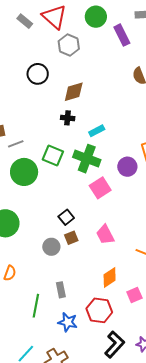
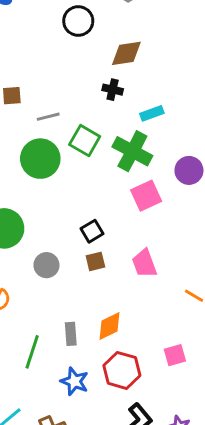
gray line: (16, 144) -> (48, 117), moved
gray circle: (51, 247) -> (46, 265), moved
orange diamond: (110, 277) -> (110, 326), moved

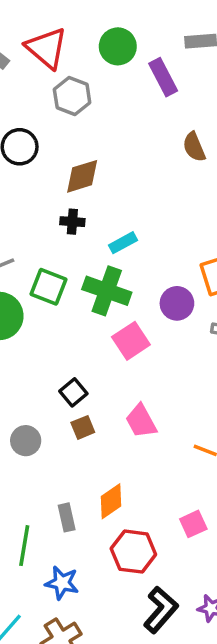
blue star: (74, 381) -> (62, 583), moved

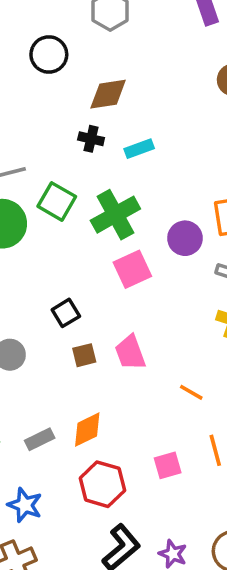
cyan rectangle: (123, 243) -> (139, 149), moved
green cross: (107, 291) -> (115, 215), turned 33
brown square: (83, 427) -> (84, 355), moved
gray rectangle: (67, 517) -> (40, 439), turned 68

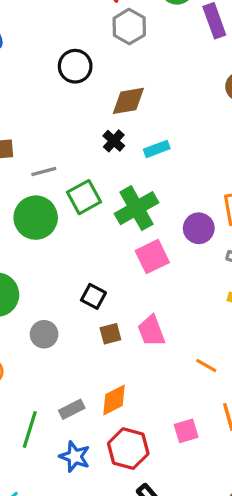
black cross: (91, 139) -> (114, 141), turned 30
green square: (57, 201) -> (84, 197), turned 32
black square: (66, 313) -> (93, 296), turned -30
blue star: (25, 505) -> (75, 457), moved

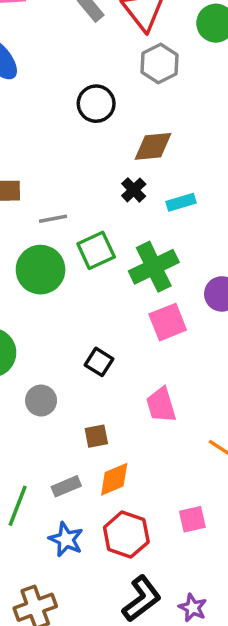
brown square: (110, 334) -> (96, 436), moved

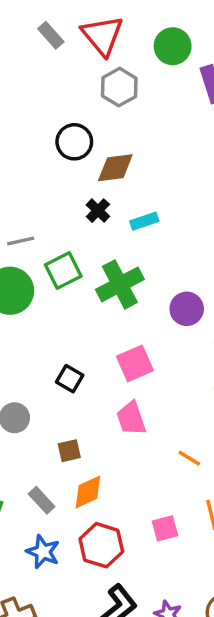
black circle: (96, 104) -> (74, 142), moved
pink square: (168, 322) -> (135, 363), moved
gray rectangle: (66, 486) -> (42, 500), turned 72

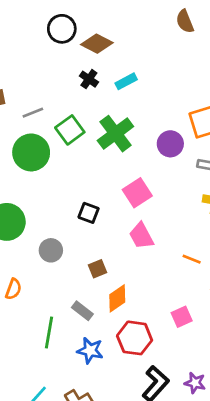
brown diamond: (115, 168) -> (97, 44), turned 44

